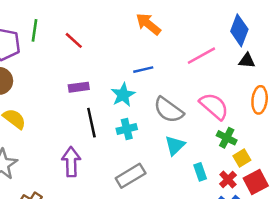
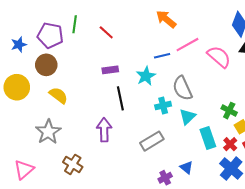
pink line: (201, 56) -> (187, 45), moved
pink semicircle: (214, 106) -> (219, 57), moved
gray semicircle: (169, 110) -> (182, 88), turned 30
cyan cross: (127, 129) -> (163, 105), moved
cyan rectangle: (200, 172) -> (208, 138), size x1.5

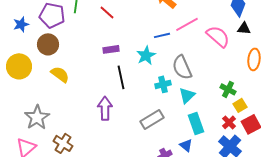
gray star: (48, 132) -> (37, 117), moved
cyan rectangle: (208, 138) -> (196, 123), moved
brown cross: (73, 164) -> (63, 143), moved

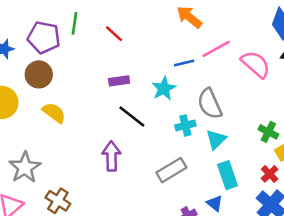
black line: (121, 77) -> (132, 117), turned -40

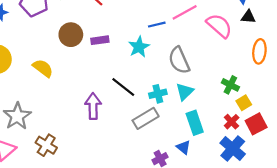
brown circle: (39, 74) -> (71, 35), moved
black line: (132, 117) -> (123, 87), moved
cyan cross: (185, 125) -> (158, 94), moved

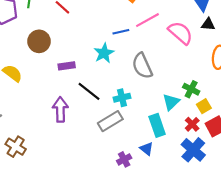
purple rectangle: (100, 40) -> (67, 66), moved
cyan triangle: (185, 92) -> (171, 102), moved

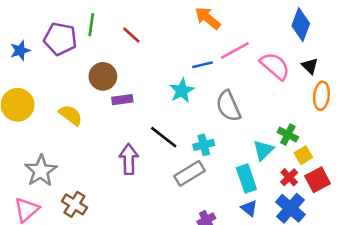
black triangle: (208, 24) -> (310, 66), moved, turned 40
purple rectangle: (67, 66) -> (122, 100), moved
blue triangle: (146, 149) -> (249, 208), moved

